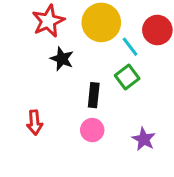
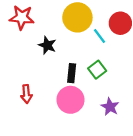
red star: (48, 21) -> (22, 17), moved, turned 30
green square: (127, 77) -> (97, 70), moved
pink circle: (92, 130) -> (70, 100), size x1.5

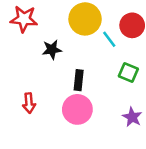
black star: (47, 45) -> (52, 50), turned -30
green square: (97, 70) -> (128, 72), moved, turned -30
purple star: (110, 107) -> (132, 117), moved

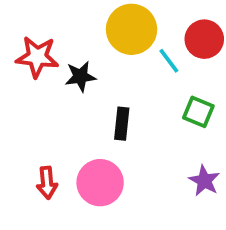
red star: (24, 19) -> (37, 57), moved
red arrow: (29, 103) -> (47, 183), moved
pink circle: (77, 109) -> (100, 183), moved

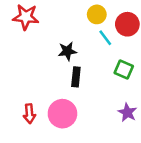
yellow circle: (132, 29) -> (97, 14), moved, size x0.6
red star: (37, 57) -> (26, 17), moved
black star: (80, 76) -> (67, 51), moved

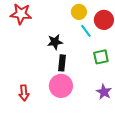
green square: (124, 70) -> (101, 57), turned -35
pink circle: (62, 114) -> (61, 86), moved

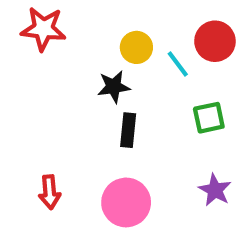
yellow circle: (79, 12) -> (136, 47), moved
pink circle: (61, 86) -> (126, 202), moved

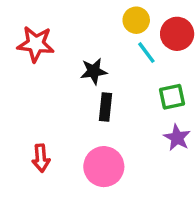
red star: (43, 29) -> (36, 44), moved
yellow circle: (136, 47) -> (136, 20), moved
purple star: (215, 190) -> (177, 138), moved

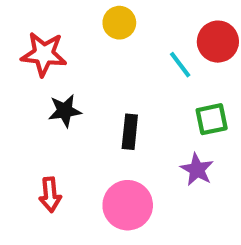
yellow circle: (136, 20) -> (119, 23), moved
black star: (94, 71) -> (65, 111), moved
purple star: (177, 138) -> (197, 170), moved

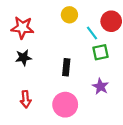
yellow circle: (119, 23) -> (69, 15), moved
black star: (65, 111) -> (23, 58), moved
green square: (212, 119) -> (100, 52), moved

